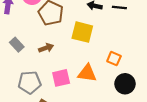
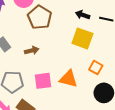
yellow square: (82, 32) -> (82, 38), moved

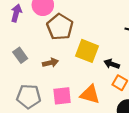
black arrow: (83, 15) -> (112, 64), moved
yellow square: (82, 38) -> (87, 51), moved

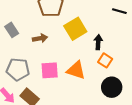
yellow square: (87, 51) -> (75, 29), turned 35
black arrow: (112, 64) -> (98, 42), turned 72

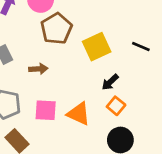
yellow square: (75, 29) -> (97, 47), moved
black arrow: (98, 42) -> (110, 82), turned -144

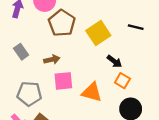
black arrow: (110, 82) -> (114, 61), turned -91
pink square: (46, 110) -> (63, 81), moved

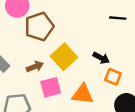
brown pentagon: (62, 23) -> (39, 26), turned 30
yellow square: (98, 33) -> (64, 57), moved

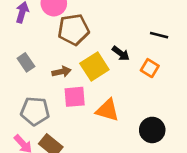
black arrow: (101, 58) -> (121, 53), moved
orange square: (113, 77) -> (150, 68), moved

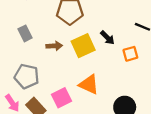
orange square: (150, 68) -> (130, 54), turned 35
pink square: (75, 97) -> (62, 98), moved, turned -30

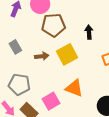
black arrow: (107, 38) -> (89, 32), moved, turned -136

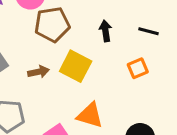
yellow square: (67, 54) -> (76, 66), turned -30

